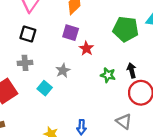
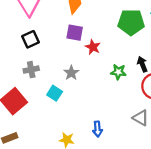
black square: (28, 34) -> (31, 39), turned -35

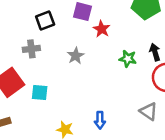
black square: (31, 39) -> (45, 21), moved
cyan square: (55, 93) -> (40, 92), moved, turned -32

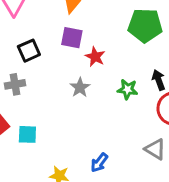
gray star: (76, 56) -> (80, 87), moved
blue arrow: (100, 120) -> (99, 163), turned 42

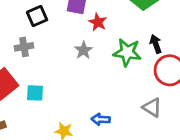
green star: (128, 89) -> (127, 52), size x1.5
blue arrow: (99, 163) -> (101, 119), turned 54

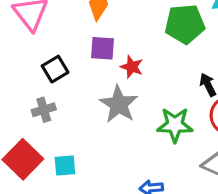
gray star: (84, 50) -> (119, 104), size x1.6
green star: (127, 52) -> (175, 125), moved

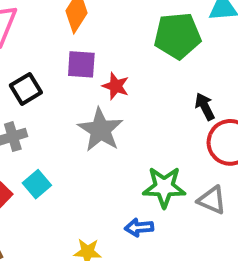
green star: (175, 125) -> (164, 187), moved
cyan square: (65, 165) -> (37, 184), moved, turned -35

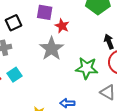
green star: (164, 187) -> (87, 68), moved

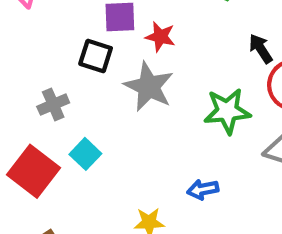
black square: (14, 23) -> (96, 56), moved, turned -35

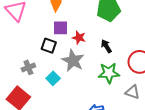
black arrow: (261, 49) -> (106, 46), moved
cyan square: (85, 154) -> (53, 78), moved

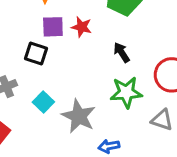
red star: (79, 38) -> (82, 27), moved
gray star: (73, 61) -> (79, 116), moved

